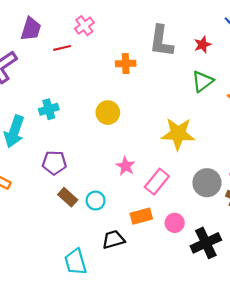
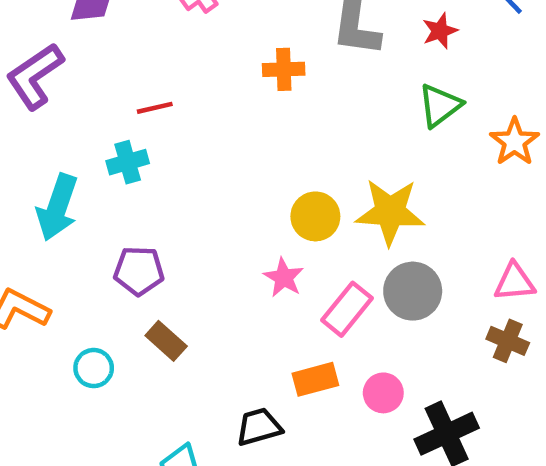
red line: (62, 48) -> (155, 108), moved
yellow circle: (108, 113) -> (315, 216), moved
gray circle: (207, 183) -> (413, 291), moved
cyan circle: (96, 201) -> (94, 368), moved

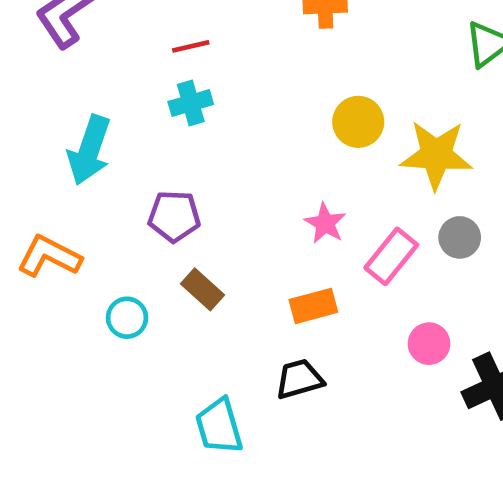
cyan cross: (128, 162) -> (191, 103), moved
yellow circle: (315, 216) -> (358, 122), moved
gray circle: (413, 291) -> (460, 237), size x0.7
orange rectangle: (315, 379) -> (313, 306), moved

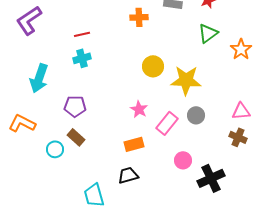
brown rectangle: (203, 289) -> (76, 137), moved

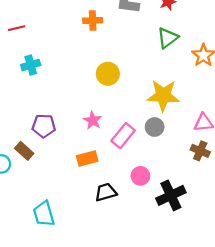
red line: (82, 34) -> (17, 28), moved
yellow star: (186, 80) -> (163, 95), moved
purple pentagon: (75, 106) -> (44, 126), moved
black trapezoid: (128, 175) -> (106, 192), moved

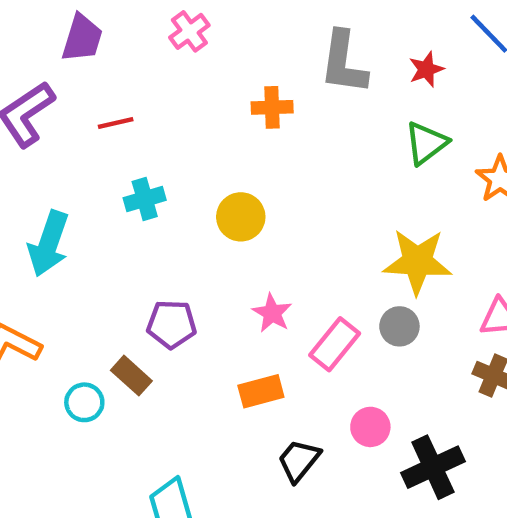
yellow circle: (108, 74) -> (241, 217), moved
black trapezoid: (106, 192) -> (299, 460), turned -35

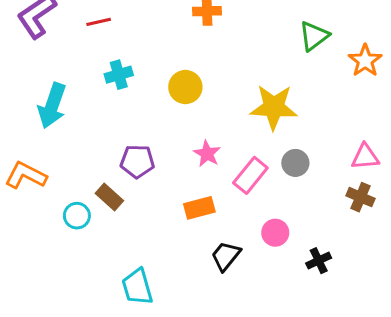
yellow star: (417, 262) -> (274, 107), moved
black cross: (433, 467) -> (319, 261), size x0.6

